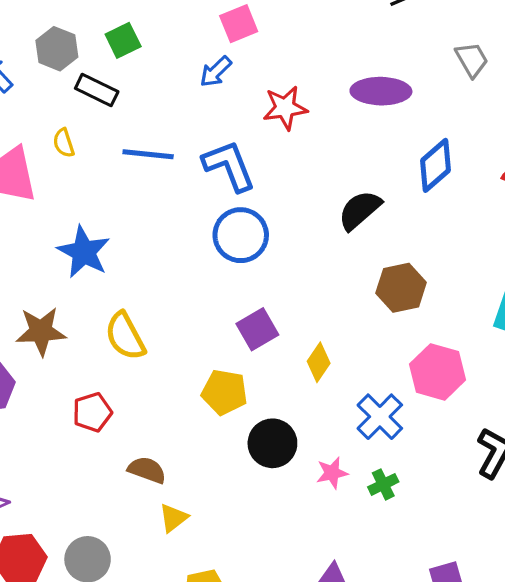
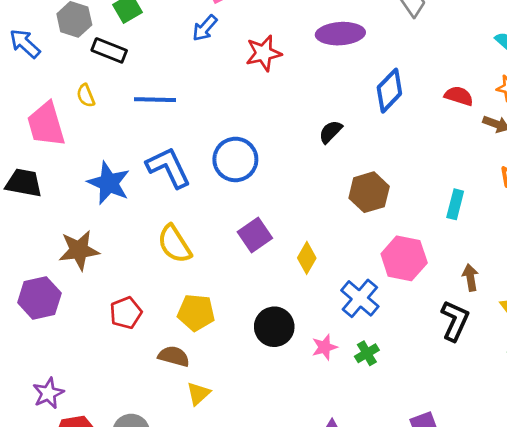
blue L-shape: (229, 166) -> (168, 167), moved
black semicircle: (360, 210) -> (331, 132), size x0.7
yellow semicircle: (125, 336) -> (174, 244), moved
yellow pentagon: (224, 392) -> (196, 313), moved

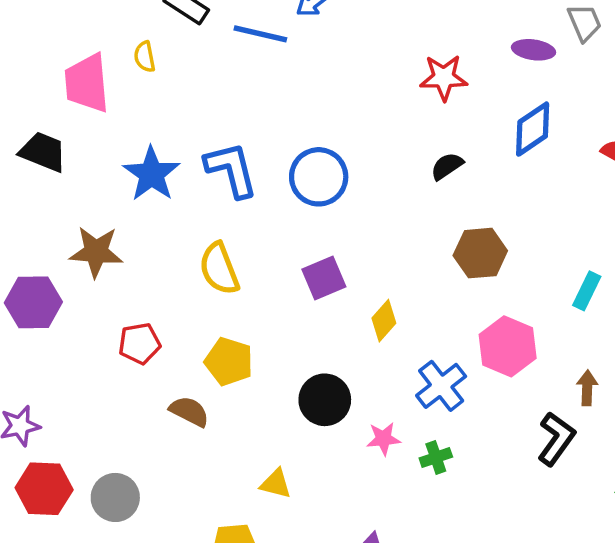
purple ellipse: (340, 34) -> (533, 50), moved, size x0.7
red star: (264, 53) -> (444, 78), moved
blue line: (155, 100) -> (260, 34), moved
yellow triangle: (198, 394) -> (276, 484), moved, turned 45

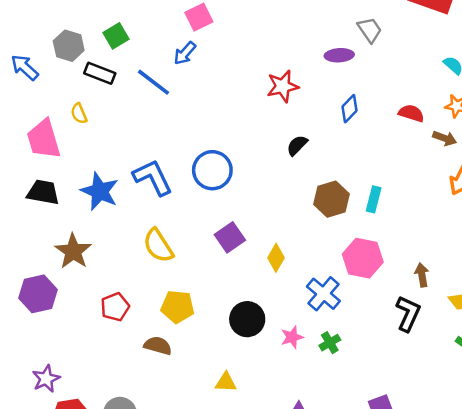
blue line: (260, 34) -> (153, 82), turned 36
blue diamond: (533, 129) -> (350, 109), size x0.7
black trapezoid: (43, 152) -> (43, 192), moved
brown star: (96, 252) -> (73, 251), turned -30
cyan rectangle: (587, 291) -> (374, 199), moved

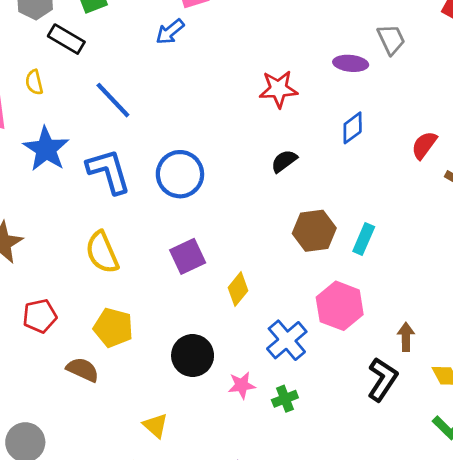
blue line: (153, 82) -> (113, 100), moved
red semicircle: (411, 113) -> (424, 145), turned -80
blue star: (100, 191) -> (46, 149), moved
yellow triangle: (226, 382) -> (155, 426), turned 30

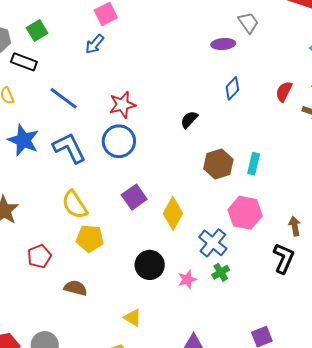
red star: (278, 89) -> (122, 105), moved
yellow diamond: (238, 289) -> (173, 213), size x1.4
yellow pentagon: (113, 328) -> (90, 238), moved
green cross: (285, 399) -> (221, 272), moved

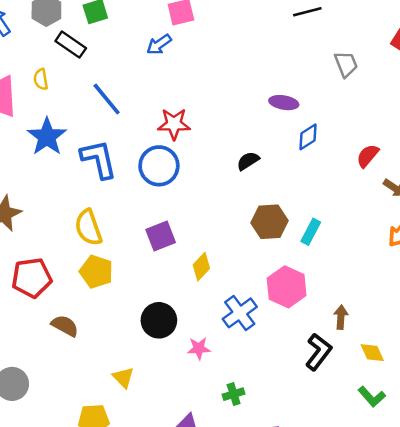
purple ellipse: (223, 44) -> (284, 103), moved
yellow diamond: (173, 213) -> (201, 267), size x0.7
red pentagon: (39, 256) -> (32, 278), size x1.4
green cross: (221, 272) -> (234, 394), moved

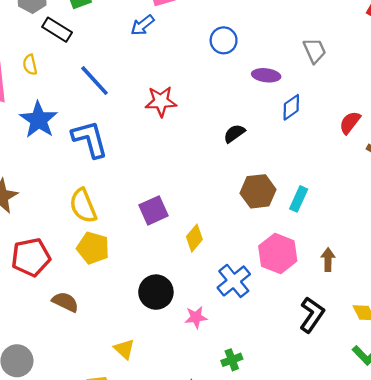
gray trapezoid: (346, 64) -> (315, 51), moved
blue circle: (159, 166) -> (224, 40), moved, size x0.7
brown arrow: (341, 317) -> (328, 260), moved

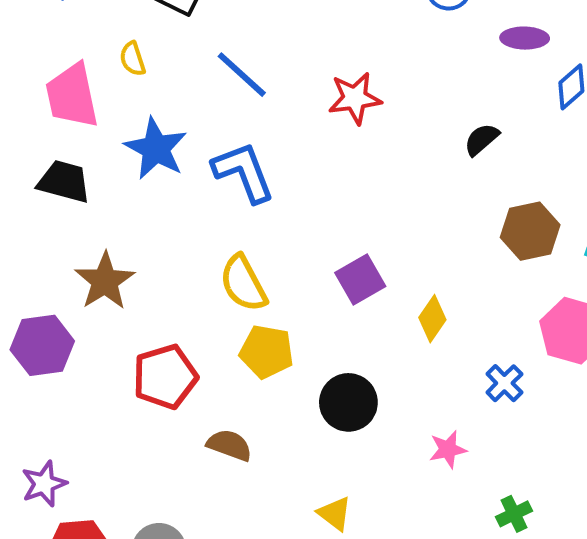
blue cross: (234, 281) -> (504, 383), size x0.7
black circle: (156, 292) -> (348, 402), moved

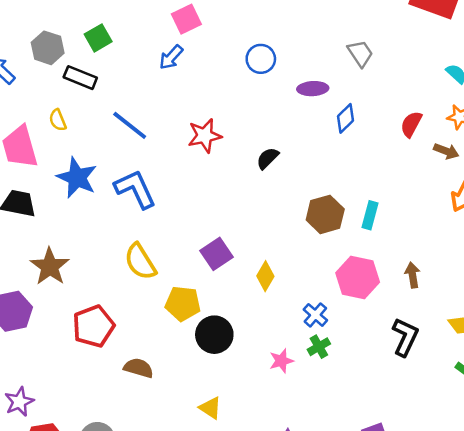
black semicircle: (482, 139) -> (268, 158), moved
yellow pentagon: (267, 352) -> (183, 304), moved
green cross: (514, 514) -> (319, 347), moved

